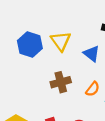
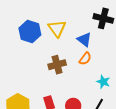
orange semicircle: (93, 89) -> (85, 59), moved

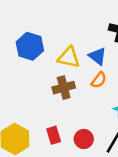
yellow triangle: (57, 28) -> (69, 58), moved, turned -42

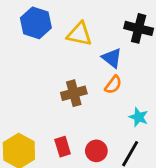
blue hexagon: (30, 46) -> (36, 23), moved
yellow triangle: (69, 58) -> (79, 34), moved

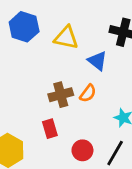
orange semicircle: (113, 85) -> (88, 93), moved
red rectangle: (63, 147) -> (50, 129), moved

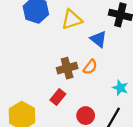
yellow triangle: (66, 38) -> (72, 20), turned -30
red rectangle: (50, 129) -> (58, 97), turned 56

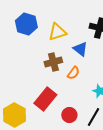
brown cross: (67, 68) -> (53, 62), moved
red rectangle: (58, 97) -> (45, 99), size x1.6

